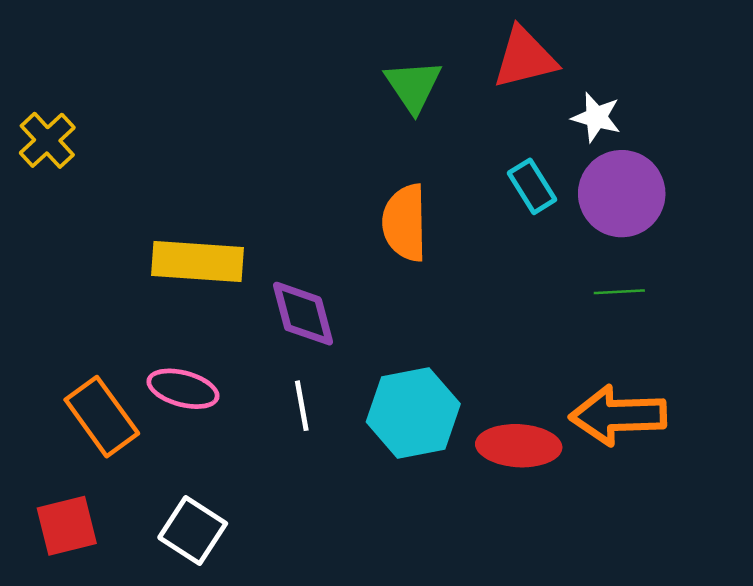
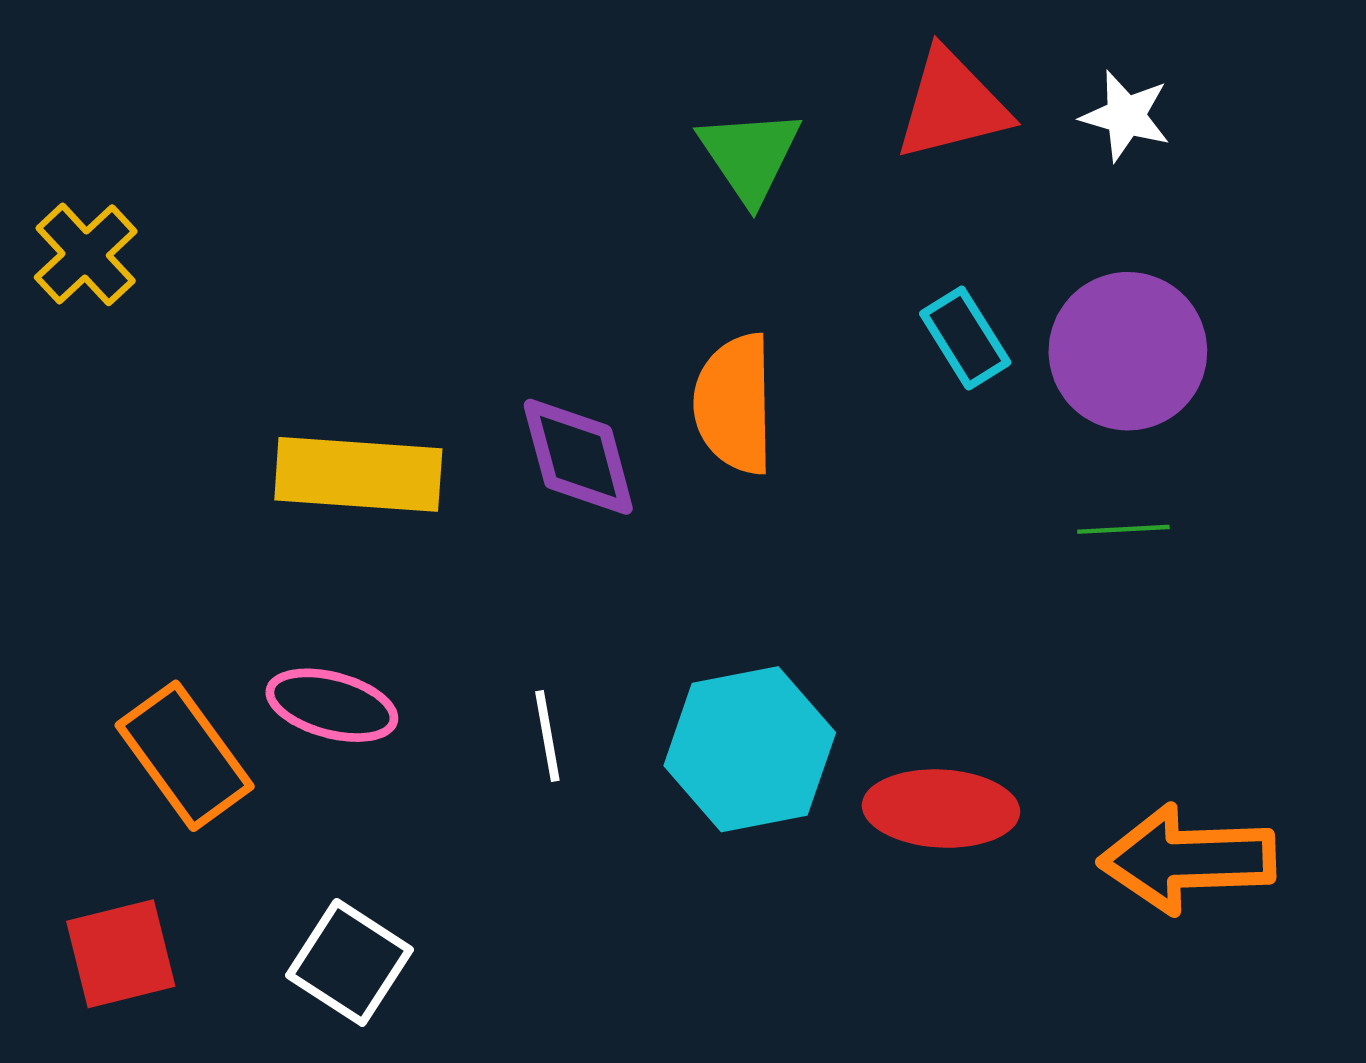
white star: (596, 117) -> (1126, 116), moved
purple diamond: (303, 314) -> (578, 457), moved
orange arrow: (618, 415) -> (1187, 859), moved

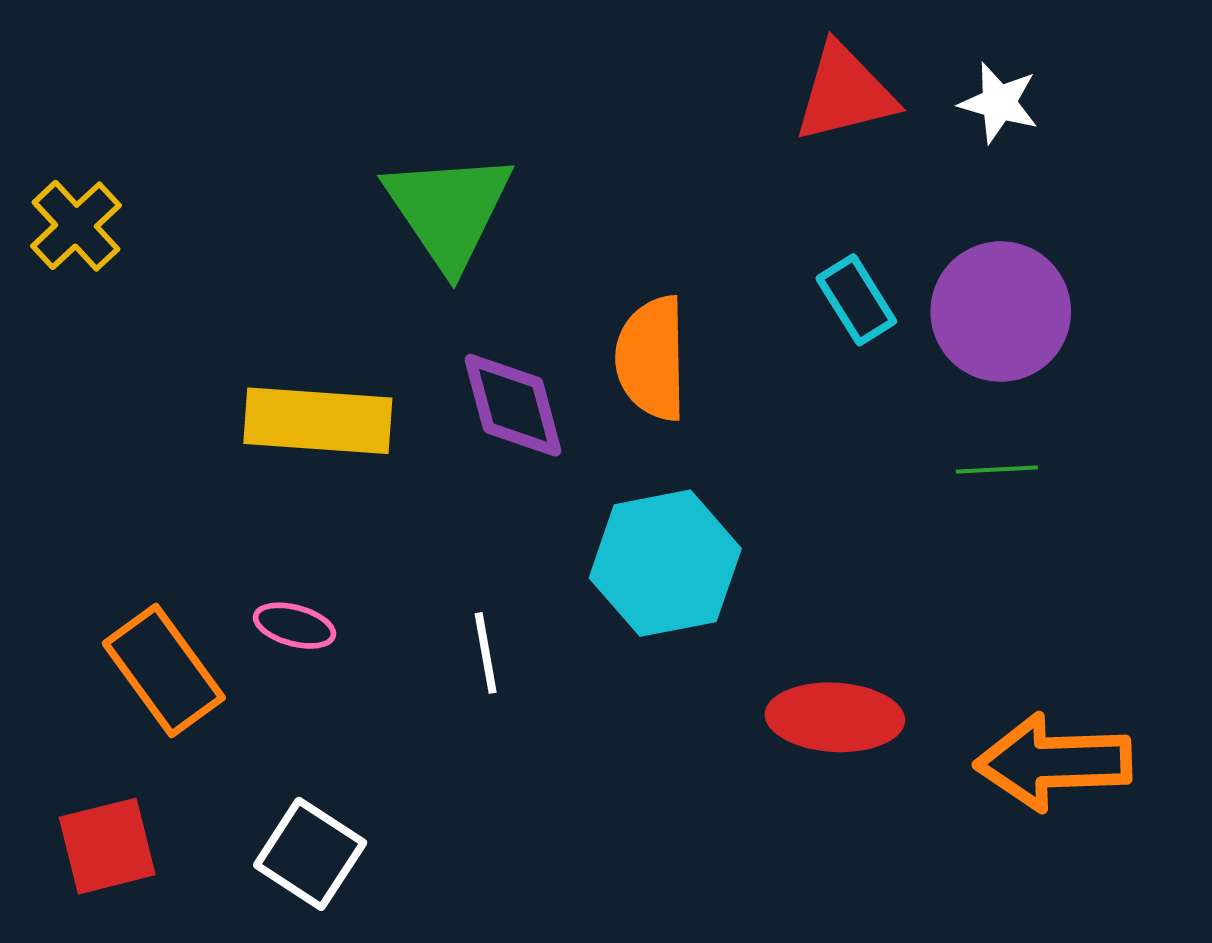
green triangle: (750, 156) -> (449, 210), moved, size x1.4
pink ellipse: (332, 705) -> (294, 626), size x0.7
cyan hexagon: (750, 749) -> (665, 563), moved

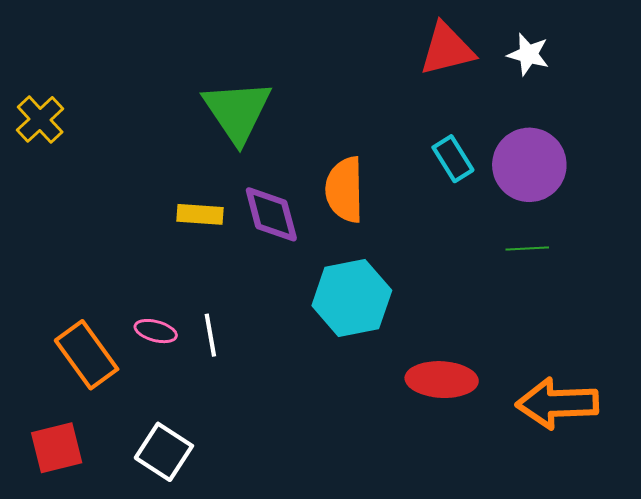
yellow rectangle: (318, 421) -> (200, 214), moved, size x0.6
white line: (486, 653) -> (210, 335), moved

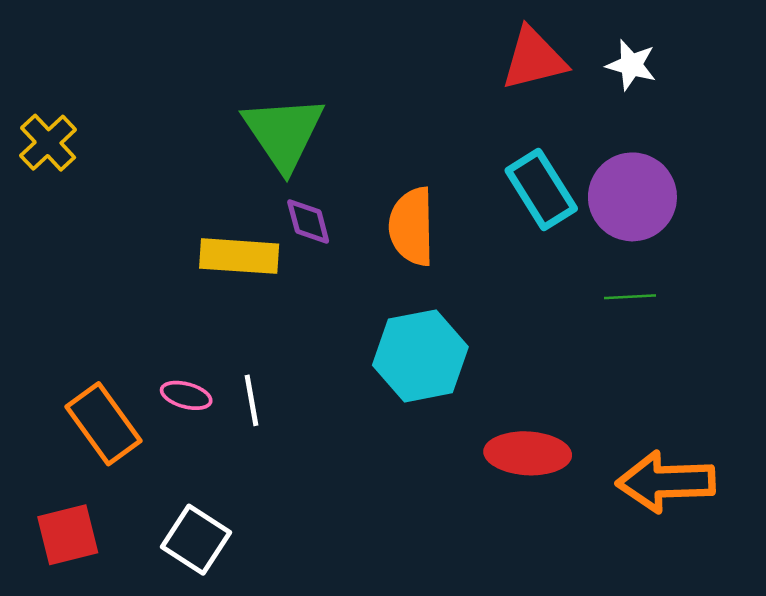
cyan rectangle: (453, 159) -> (541, 190), size x1.4
yellow rectangle: (200, 214) -> (239, 256), size x1.4
purple diamond: (271, 214) -> (308, 222), moved, size x0.7

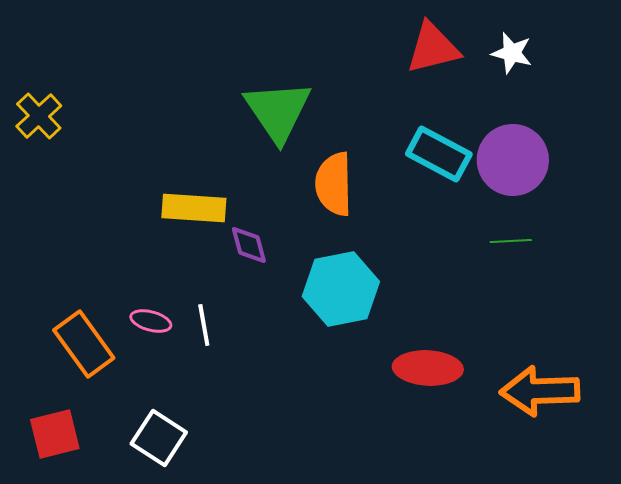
green triangle: (284, 133) -> (278, 111), moved
cyan rectangle: (541, 190) -> (439, 154), turned -30
purple diamond: (308, 222) -> (249, 245), moved

